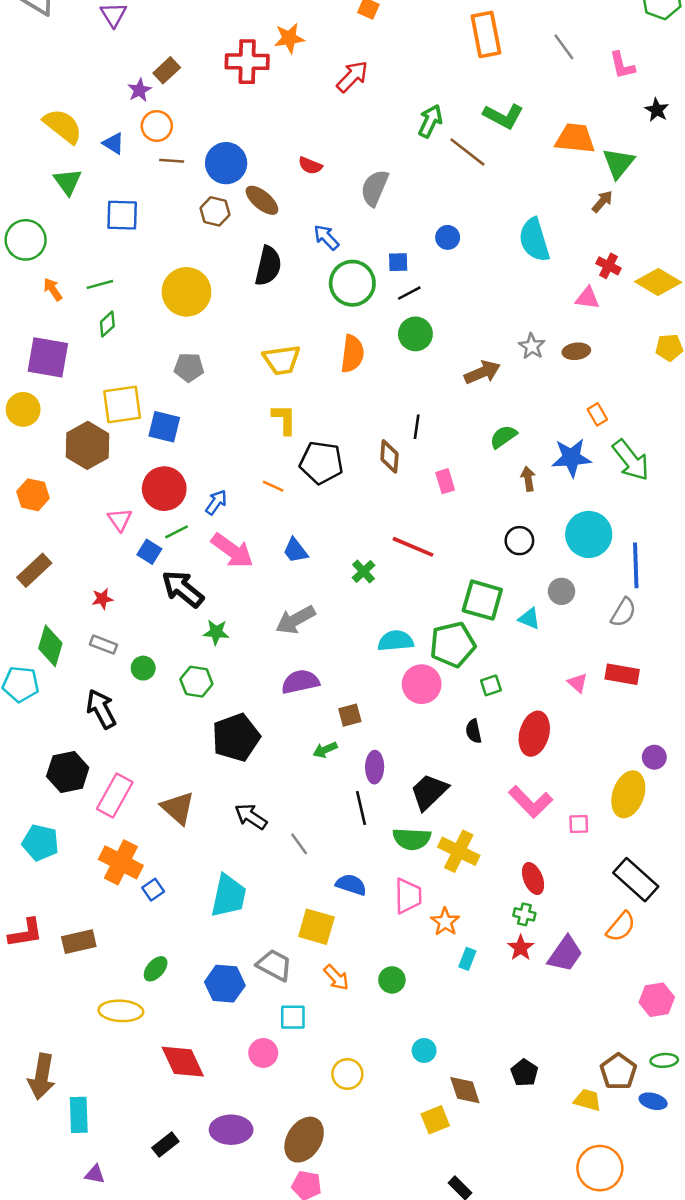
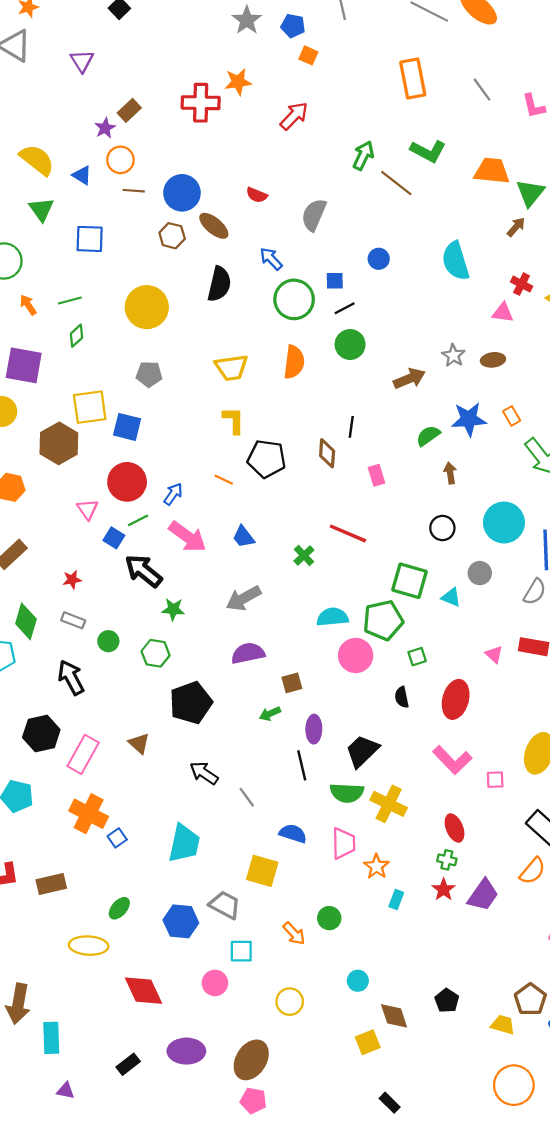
blue star: (571, 458) -> (469, 419), moved
brown triangle: (178, 808) -> (139, 743), moved, size x0.7
orange arrow: (336, 977) -> (294, 933), moved

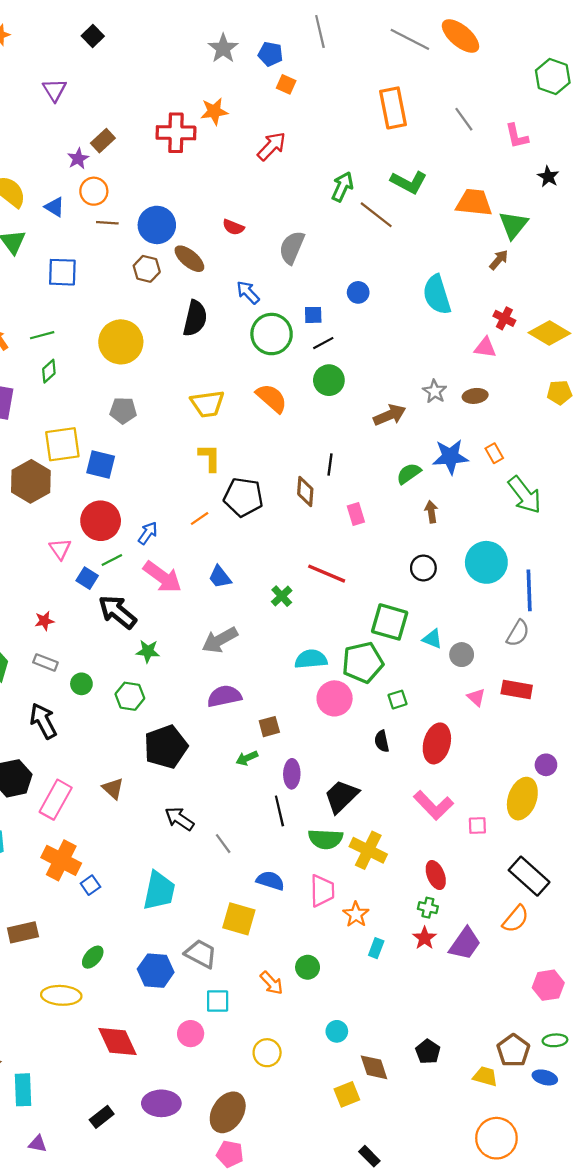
orange semicircle: (294, 362) -> (272, 398), turned -56
orange line: (224, 480) -> (200, 518), turned -60
gray circle: (480, 573) -> (462, 655), moved

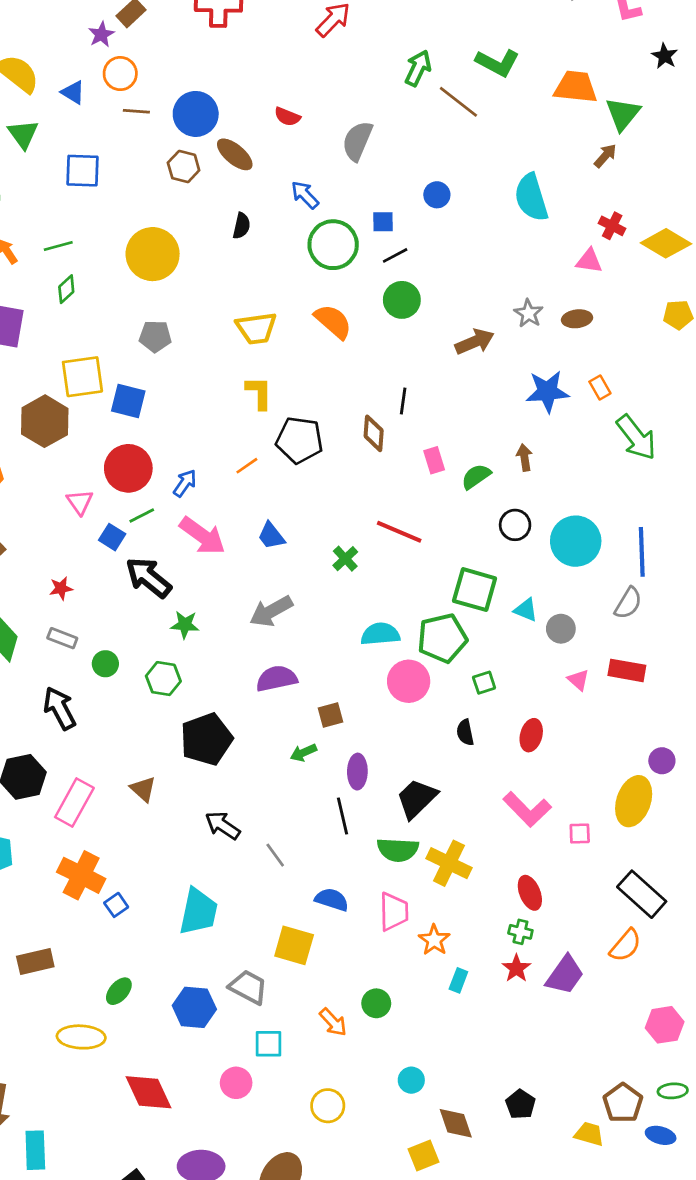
black semicircle: (195, 318) -> (241, 226), size x0.6
green semicircle: (409, 474) -> (476, 476), moved
cyan circle: (486, 562) -> (576, 541), moved
red ellipse: (437, 743) -> (531, 735), size x0.7

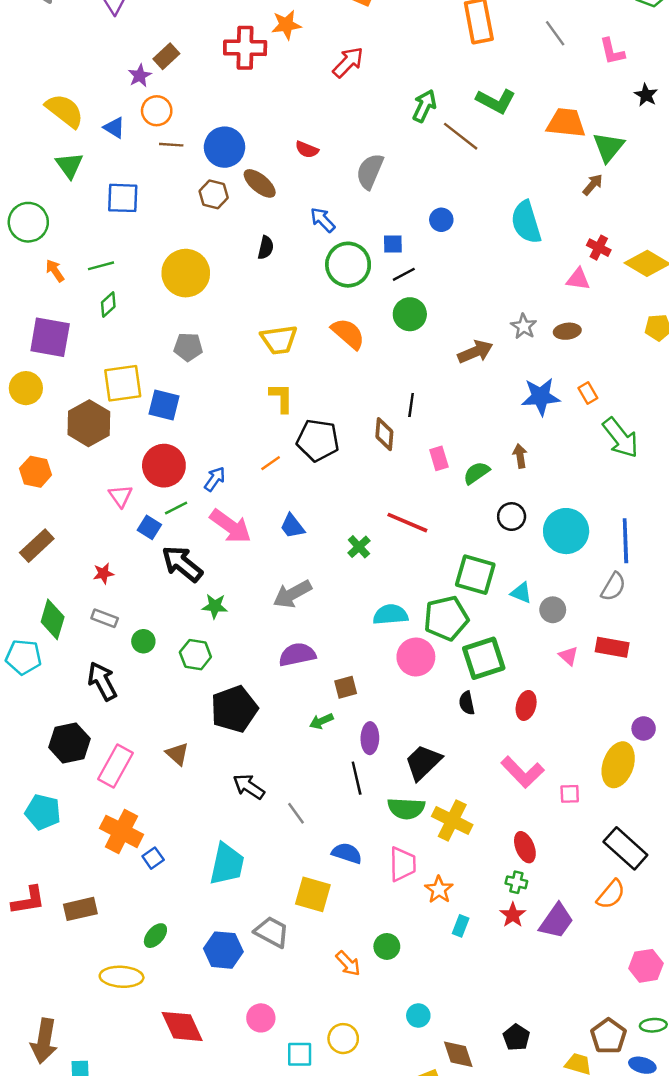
green square: (484, 683) -> (484, 658), size x2.0
cyan square: (268, 1044) -> (300, 1054), moved

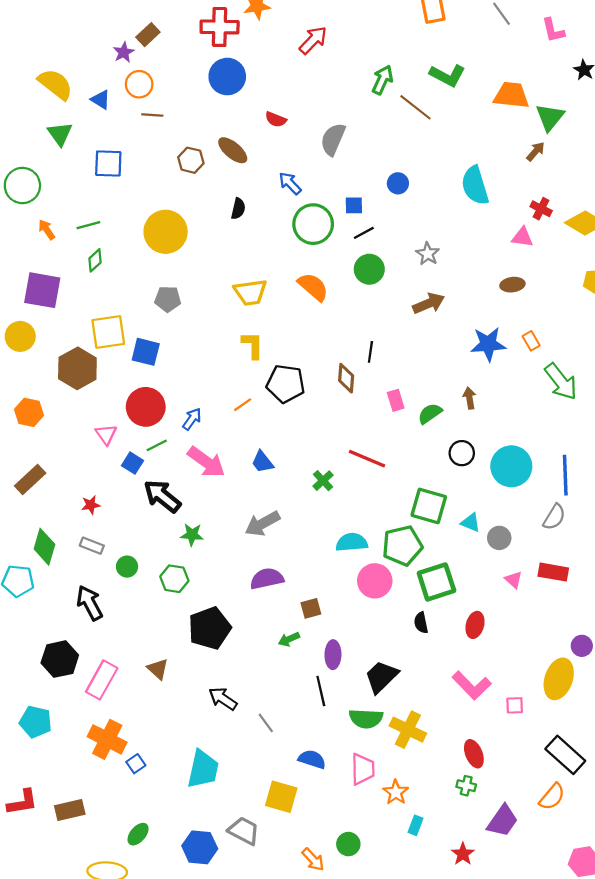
blue circle: (225, 147) -> (227, 77), moved
gray star: (524, 326) -> (428, 254), moved
red star: (513, 915) -> (463, 854), moved

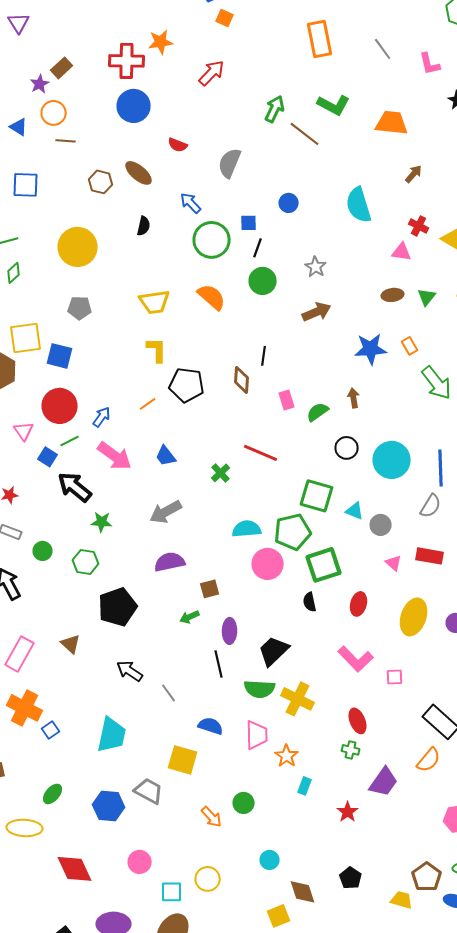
green triangle: (550, 117) -> (427, 297), moved, size x0.7
black line: (364, 233) -> (258, 248), turned -42
yellow ellipse: (559, 679) -> (414, 617), moved

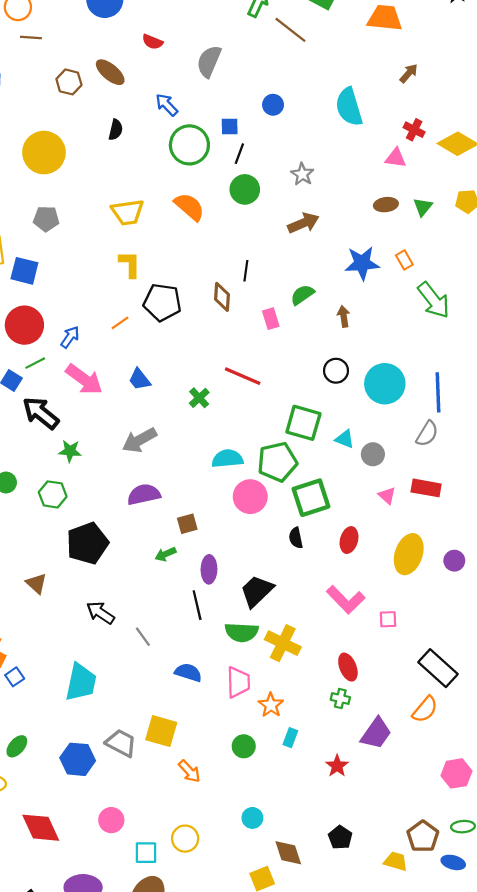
green semicircle: (318, 412) -> (302, 295), moved
yellow square: (183, 760) -> (161, 731), moved
green circle: (244, 803) -> (244, 746), moved

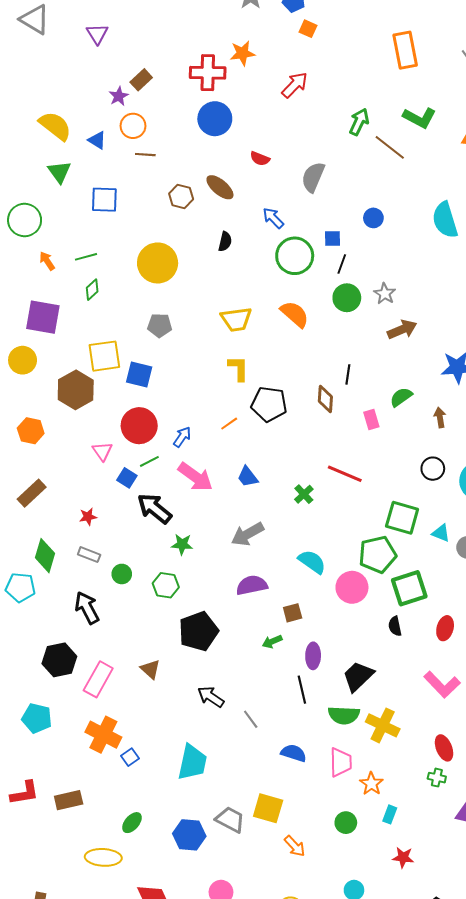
gray star: (302, 174) -> (385, 294), moved
cyan semicircle: (227, 459) -> (312, 562), moved, turned 40
red star: (337, 766) -> (403, 857), moved, turned -30

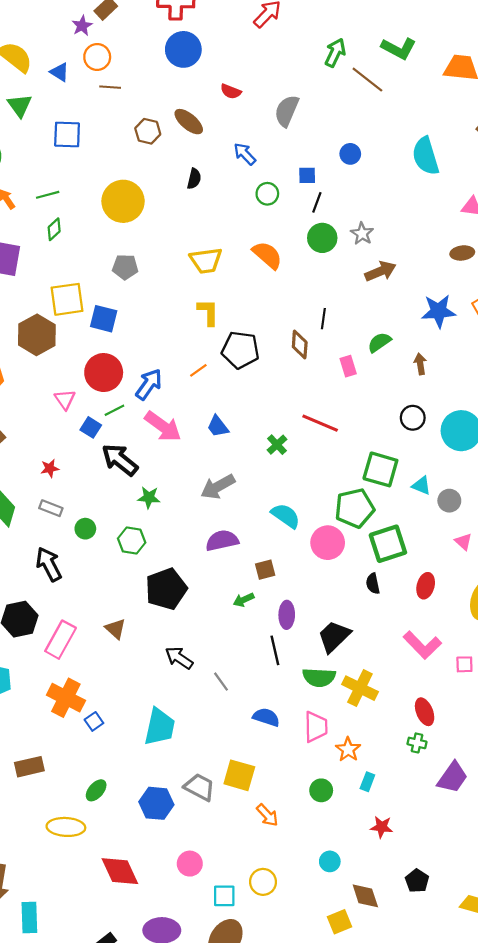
green circle: (295, 256) -> (267, 194), size x0.6
blue arrow: (182, 437) -> (149, 384), size x1.4

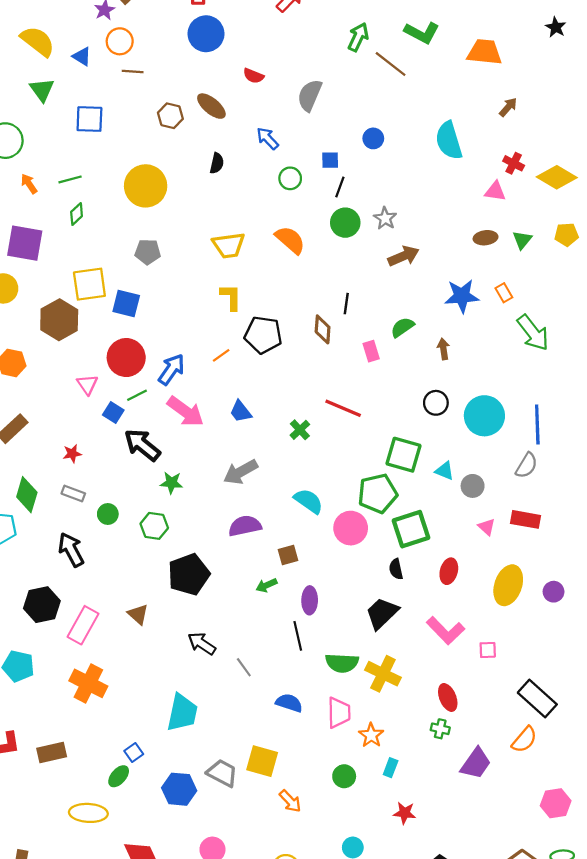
black trapezoid: (334, 636) -> (382, 613), moved
blue square: (94, 721) -> (134, 753), moved

